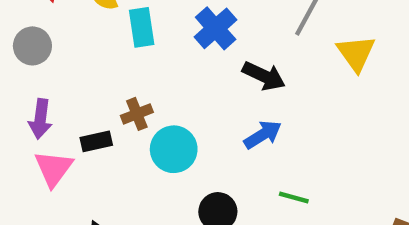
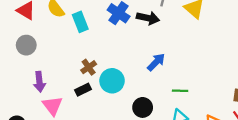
black arrow: (264, 76) -> (148, 18), moved
black rectangle: (96, 141) -> (83, 90), moved

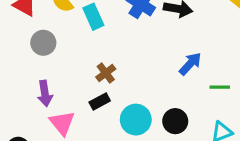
gray circle: (26, 45) -> (43, 43), moved
cyan circle: (112, 81) -> (136, 120), moved
green line: (180, 91) -> (220, 87), moved

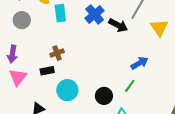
blue arrow: (190, 64) -> (140, 63), moved
green line: (220, 87) -> (130, 86), turned -72
black circle: (175, 121) -> (104, 96), moved

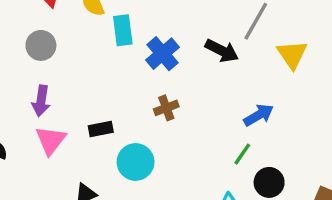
blue cross: (95, 14) -> (162, 54), moved
gray circle: (22, 20) -> (41, 45), moved
brown cross: (57, 53) -> (166, 108), moved
black circle: (104, 96) -> (269, 182), moved

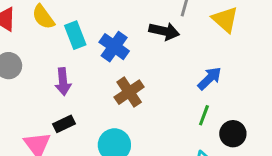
purple arrow: (41, 101) -> (63, 82), moved
brown cross: (166, 108) -> (129, 92), size x1.4
black rectangle: (101, 129) -> (64, 124), moved

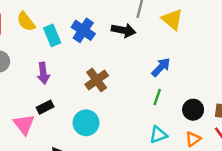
blue cross: (114, 47) -> (83, 30), moved
black circle: (233, 134) -> (193, 110), moved

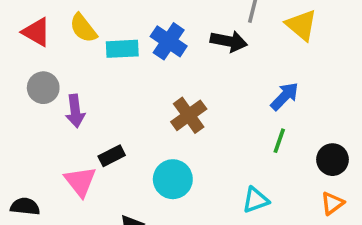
cyan rectangle: (52, 35) -> (122, 49), turned -70
purple arrow: (43, 73) -> (75, 111), moved
cyan triangle: (158, 135) -> (256, 200), moved

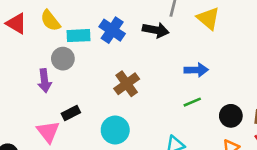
gray circle: (43, 88) -> (63, 59), moved
blue arrow: (285, 96) -> (196, 70), turned 45
green line: (279, 141) -> (192, 102), turned 48

